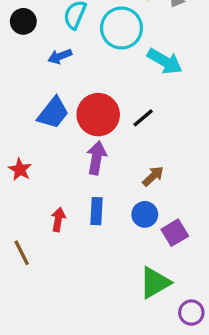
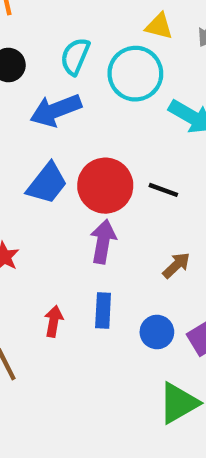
blue arrow: (60, 56) -> (56, 110), size x1.6
black line: (143, 118) -> (163, 190), turned 60
blue circle: (145, 214) -> (157, 332), moved

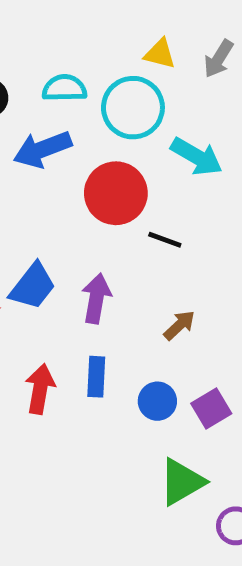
cyan semicircle: (75, 56) -> (64, 88), turned 66
blue trapezoid: (47, 183) -> (33, 286), moved
red circle: (105, 186) -> (116, 193), moved
red arrow: (54, 321) -> (40, 389), size x1.4

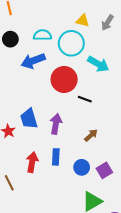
blue trapezoid: (33, 286) -> (29, 119), turned 125

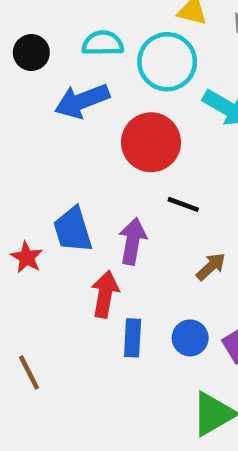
black line: (85, 99) -> (183, 204), moved
blue rectangle: (56, 157) -> (133, 338), moved
red arrow: (32, 162) -> (105, 294), moved

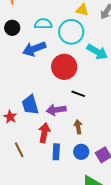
purple arrow: (133, 241) -> (56, 110), turned -108
brown arrow: (211, 267) -> (78, 127), moved, turned -56
brown line: (29, 372) -> (19, 150), moved

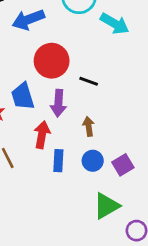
red circle: (64, 67) -> (52, 61), moved
purple arrow: (56, 110) -> (58, 103), turned -78

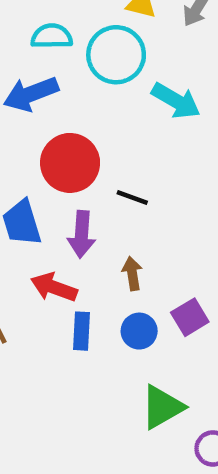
red arrow: (42, 135) -> (54, 287), turned -80
purple square: (123, 165) -> (190, 317), moved

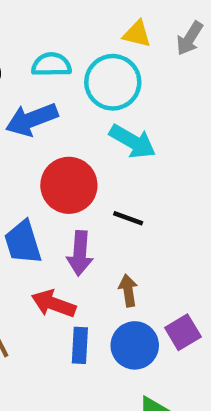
cyan arrow: (176, 101) -> (133, 141), moved
blue circle: (139, 331) -> (135, 345), size x1.4

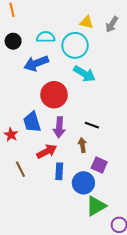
black line: (128, 218) -> (92, 125), moved
red arrow: (54, 304) -> (47, 151), turned 132
purple square: (183, 332) -> (99, 165), moved, turned -35
blue circle: (135, 345) -> (83, 183), moved

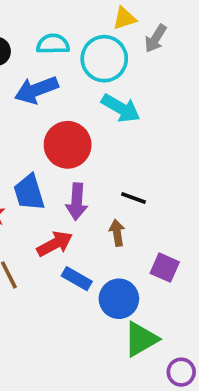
yellow triangle: (87, 22) -> (124, 18), turned -32
gray arrow: (112, 24) -> (156, 39), moved
purple square: (99, 165) -> (165, 268), moved
blue rectangle: (59, 171) -> (77, 279), turned -63

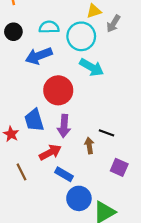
black line: (134, 198) -> (107, 133), moved
blue circle: (119, 299) -> (79, 198), moved

